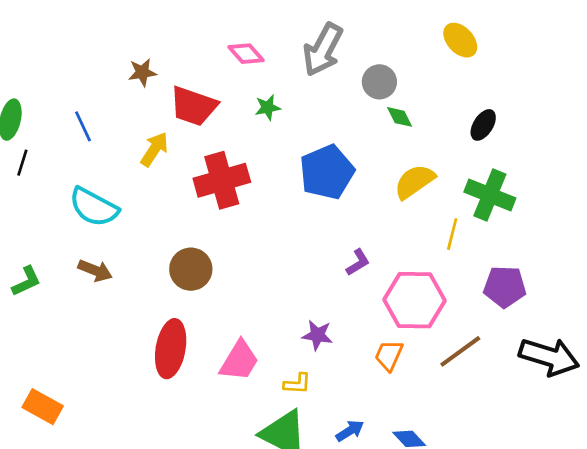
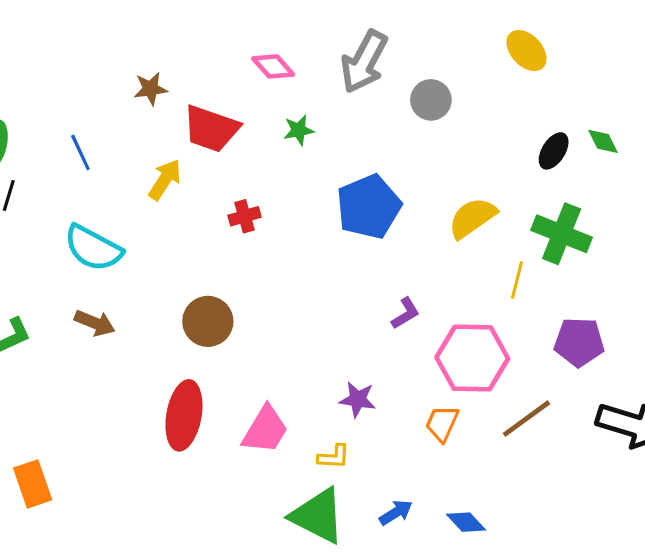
green diamond: (400, 117) -> (603, 141), moved
red cross: (222, 180) -> (244, 216), size x0.5
orange rectangle: (43, 407) -> (33, 484), turned 42

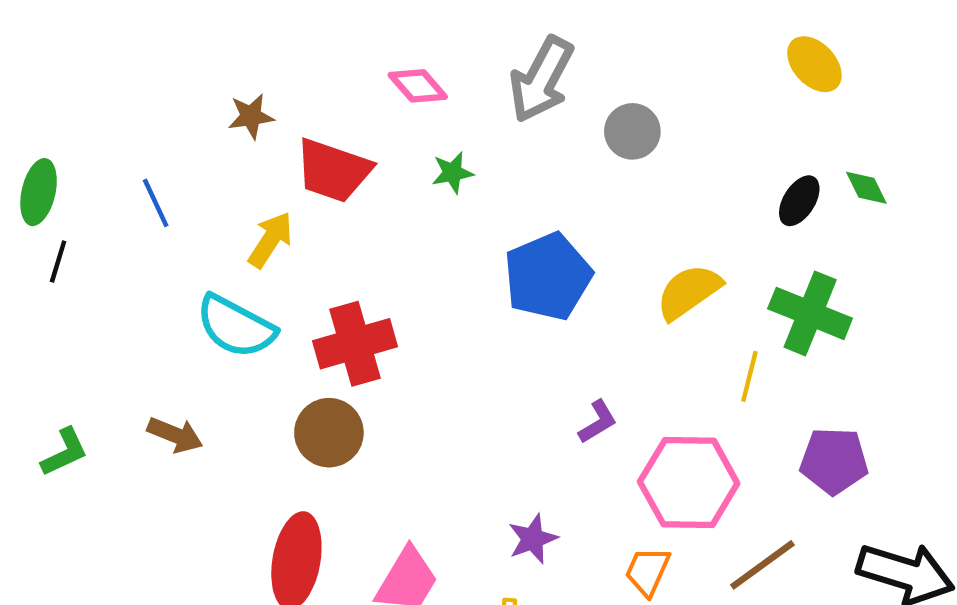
yellow ellipse: (526, 51) -> (814, 64), moved
red cross: (244, 216) -> (355, 344), moved, size x1.8
cyan semicircle: (93, 248) -> (236, 326), moved
purple star: (358, 399) -> (533, 539), turned -30

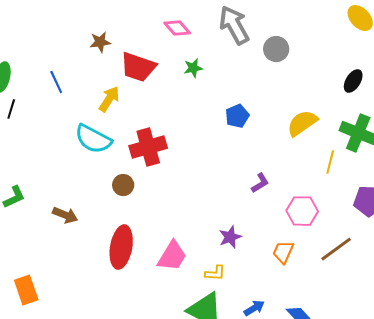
gray arrow: (541, 79) -> (234, 25), turned 123
blue pentagon: (548, 277) -> (237, 116), size x0.6
brown circle: (329, 433) -> (123, 185), moved, size x0.7
brown arrow: (175, 435) -> (65, 215), moved
pink hexagon: (689, 482) -> (302, 211), size x0.7

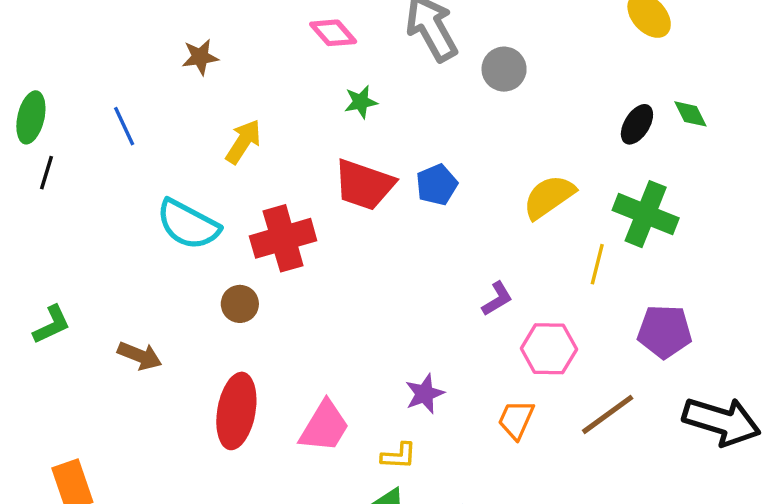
red trapezoid: (138, 67) -> (364, 185), moved
yellow arrow: (109, 99) -> (243, 142), moved
purple L-shape: (260, 183) -> (497, 299), moved

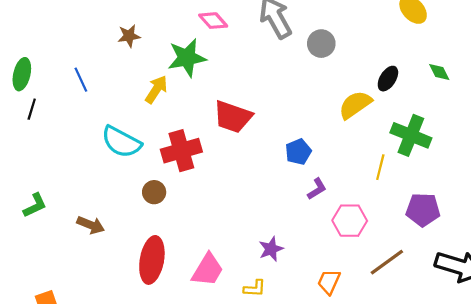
green star: (361, 102) -> (187, 58), moved, size x1.8
black ellipse: (637, 124) -> (388, 79), moved
blue pentagon: (437, 185) -> (298, 152), moved
yellow semicircle: (549, 197) -> (355, 105), moved
orange trapezoid: (516, 420) -> (329, 282), moved

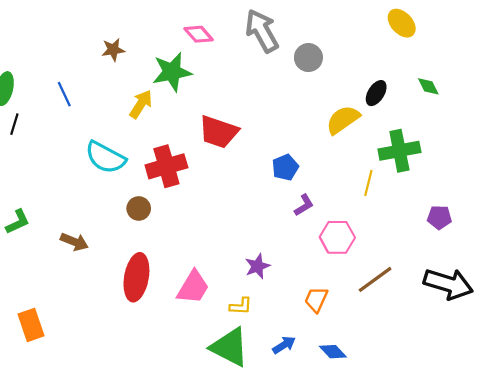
green cross: (411, 135) -> (399, 151), turned -33
purple pentagon: (423, 210) -> (439, 217), moved, size x0.7

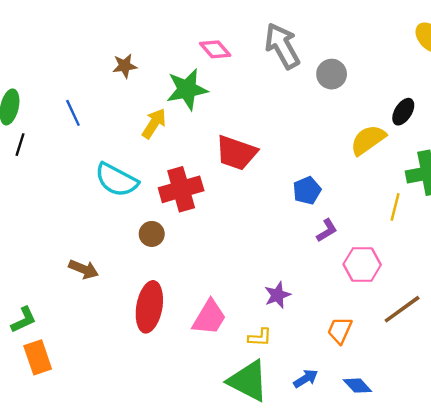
green L-shape: (18, 222) -> (24, 320), moved

